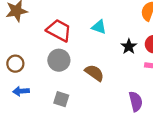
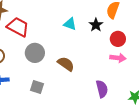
red trapezoid: (59, 30) -> (18, 27), moved
black star: (129, 46) -> (96, 25), moved

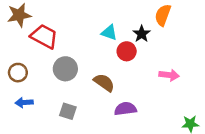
red circle: (118, 39) -> (127, 51), moved
purple semicircle: (102, 89) -> (125, 109), moved, turned -84

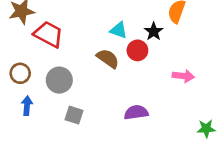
gray circle: (65, 69) -> (59, 80), moved
brown semicircle: (104, 83) -> (108, 58), moved
blue arrow: (24, 103) -> (27, 106), turned 98

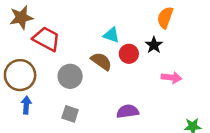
black star: (154, 32) -> (154, 45), moved
brown circle: (20, 73) -> (20, 75), size x1.6
gray circle: (59, 80) -> (70, 76), moved

